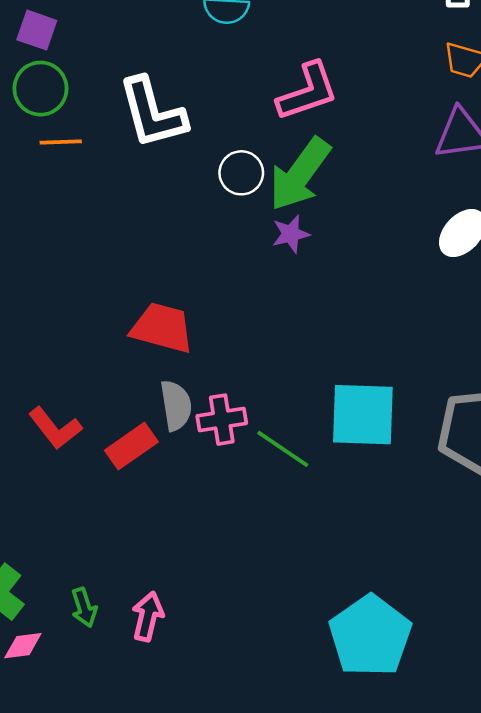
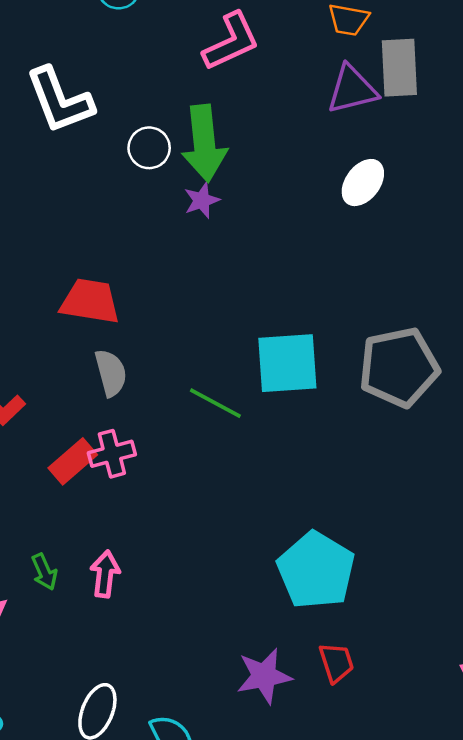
pink L-shape: (308, 92) -> (231, 41), moved
green arrow: (300, 174) -> (204, 143), turned -36
pink cross: (222, 420) -> (112, 454), moved
red rectangle: (131, 446) -> (73, 461), moved

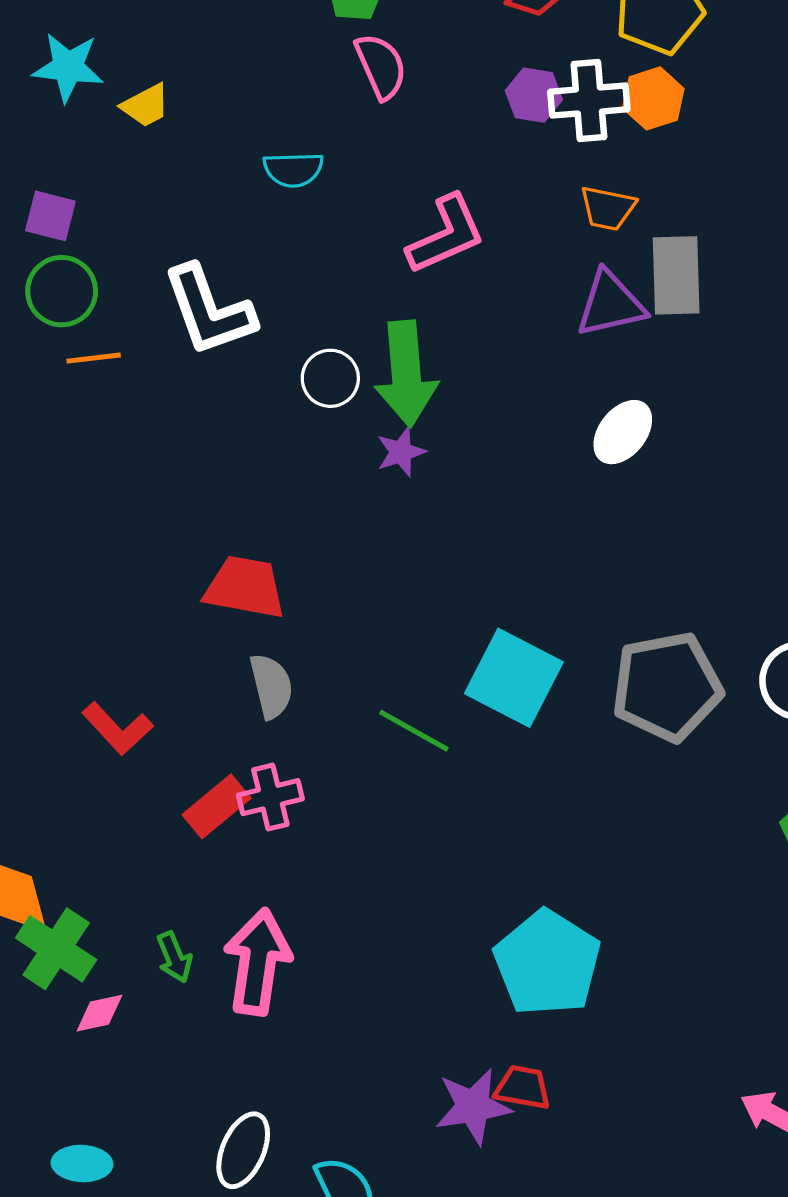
cyan square: (287, 363) -> (514, 678), turned 30
pink arrow: (105, 574) -> (257, 962), size x1.6
red trapezoid: (336, 662) -> (523, 1088), moved, turned -63

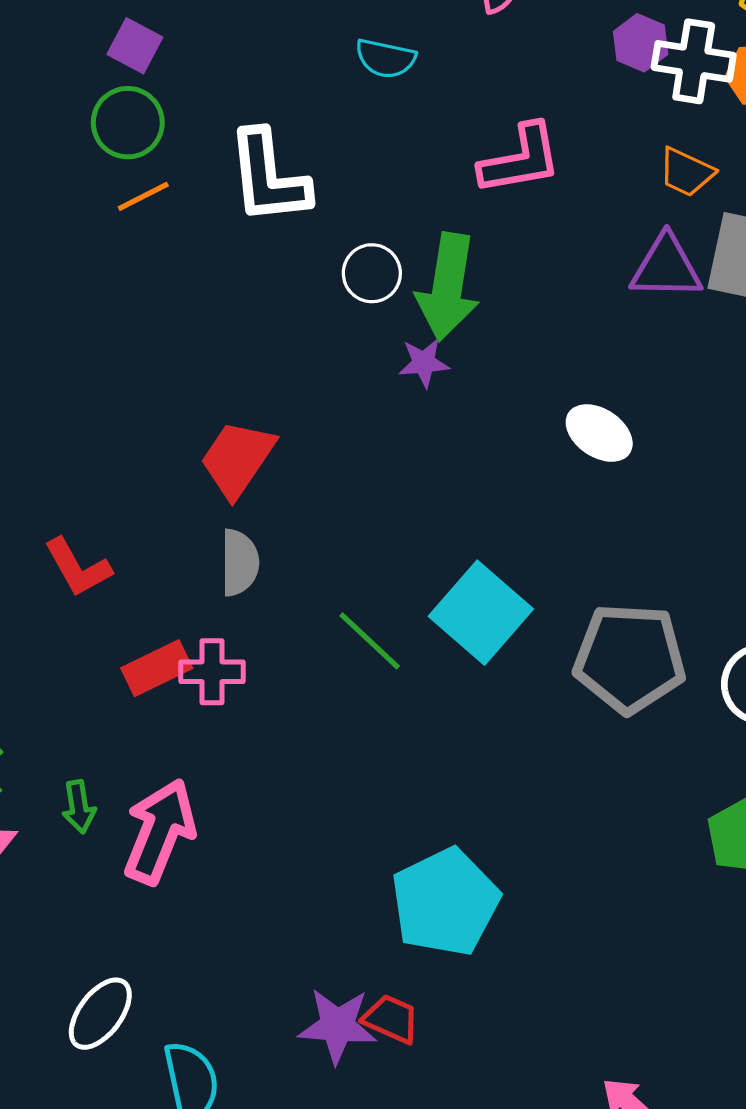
orange line: (94, 358) -> (143, 196), turned -34
white ellipse: (623, 432) -> (599, 433), moved, turned 72
red trapezoid: (245, 587) -> (237, 459), turned -80

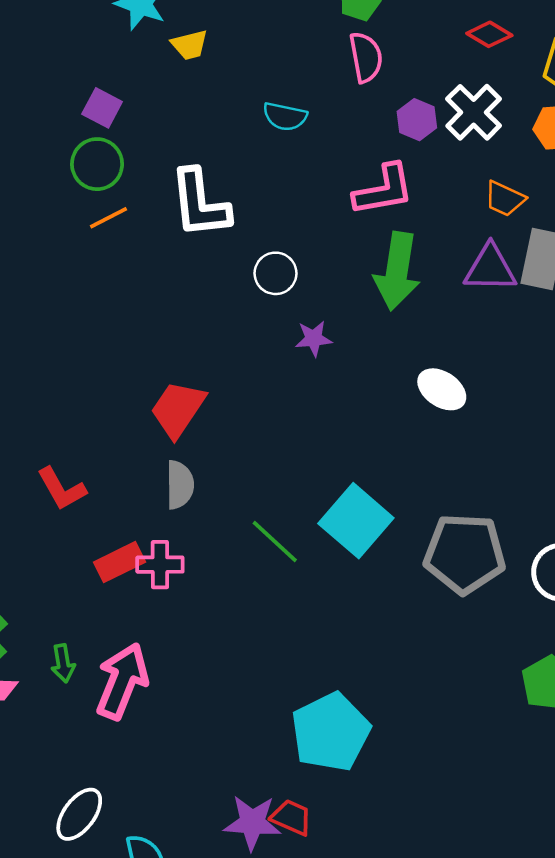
purple hexagon: (641, 43) -> (417, 120), moved
white cross: (694, 61) -> (474, 112), moved, turned 36
green arrow: (448, 287) -> (397, 271), moved

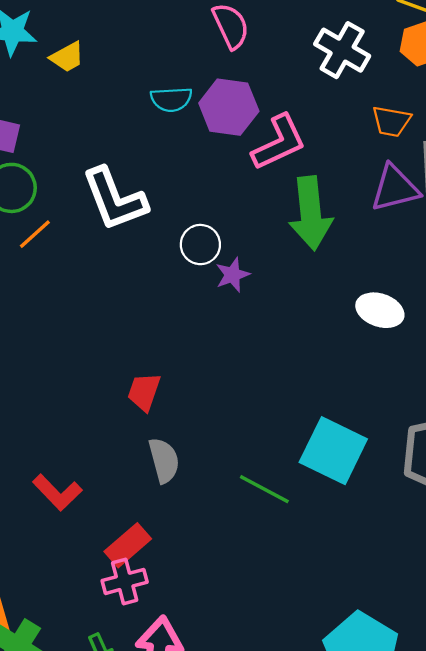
purple hexagon: (417, 120) -> (229, 107), moved, size x1.5
purple star: (314, 339) -> (233, 275), moved
red trapezoid: (178, 409) -> (144, 392), size x0.7
pink cross: (160, 565) -> (125, 581), moved

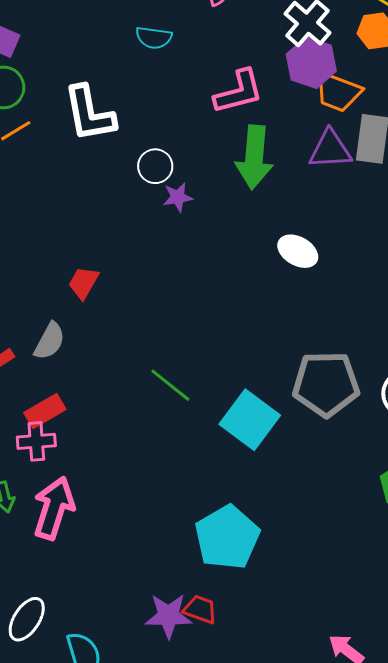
purple hexagon: (229, 107) -> (311, 63), moved
orange trapezoid: (391, 121) -> (338, 92), size x1.4
cyan square: (333, 451) -> (250, 420), moved
gray semicircle: (164, 460) -> (50, 341), moved, turned 33

